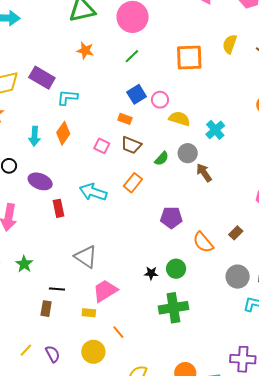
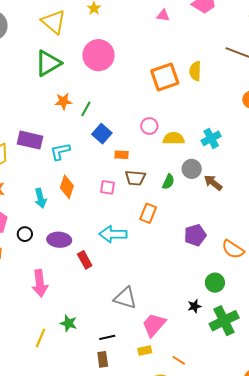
yellow semicircle: (230, 44) -> (195, 71), moved
green line: (132, 56) -> (86, 109), moved
blue square: (137, 94) -> (102, 134), moved
cyan cross: (215, 130) -> (211, 138), turned 30
black star: (151, 273) -> (194, 306), moved

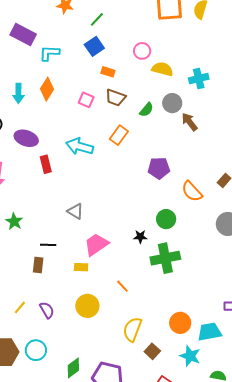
green line: (86, 109) -> (97, 19), moved
gray triangle: (125, 298) -> (75, 211), size x0.7
orange line: (179, 360) -> (122, 286), moved

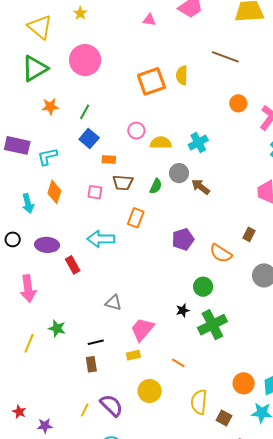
purple semicircle: (47, 310) -> (111, 405), size x1.4

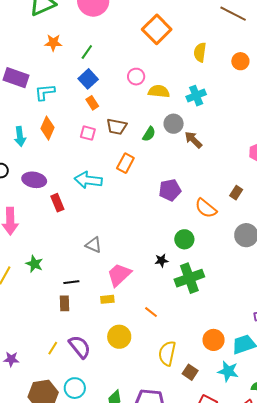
yellow semicircle: (182, 75) -> (200, 52), moved
orange square: (151, 81) -> (157, 29), turned -32
orange rectangle: (109, 160) -> (92, 103), moved, turned 48

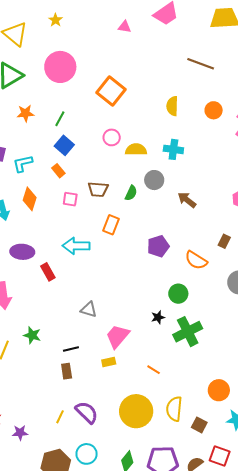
orange square: (157, 29) -> (111, 91), moved
cyan cross: (196, 96) -> (173, 149), turned 36
orange rectangle: (92, 103) -> (58, 171), moved
brown arrow: (193, 140) -> (187, 200), moved
yellow circle: (119, 337) -> (136, 411), moved, size x1.4

